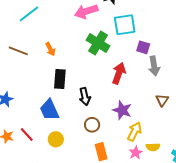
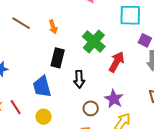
green cross: (98, 43) -> (94, 42), moved
brown circle: (92, 125) -> (91, 108), moved

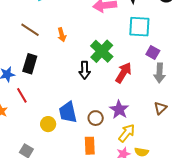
black rectangle: (58, 58) -> (30, 64), moved
black arrow: (79, 79) -> (85, 70), moved
blue trapezoid: (42, 87) -> (68, 112), moved
red line: (16, 107) -> (22, 95), moved

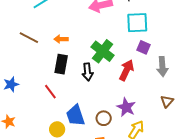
orange arrow: (62, 35) -> (61, 39), turned 112
purple square: (153, 52) -> (143, 47), moved
black rectangle: (30, 64) -> (61, 64), moved
red line: (22, 95) -> (50, 92), moved

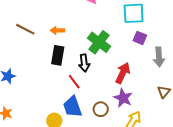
red arrow: (126, 70) -> (123, 73), moved
red line: (50, 92) -> (74, 82), moved

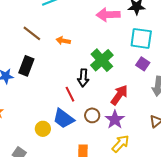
black rectangle: (58, 55) -> (26, 66), moved
blue trapezoid: (73, 107) -> (63, 119), turned -45
brown circle: (101, 109) -> (92, 115), moved

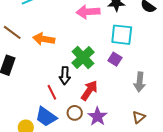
orange arrow: (63, 41) -> (44, 39), size x1.5
purple square: (143, 64) -> (115, 59), moved
red arrow: (119, 95) -> (89, 90), moved

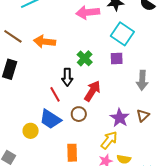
cyan square: (122, 35) -> (122, 34), turned 30
green cross: (83, 57) -> (85, 58), size x0.7
purple square: (115, 59) -> (117, 58), turned -32
purple star: (97, 116) -> (120, 118), moved

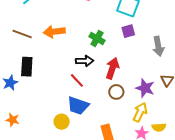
black arrow: (67, 77) -> (85, 61), turned -78
brown circle: (79, 114) -> (116, 92), moved

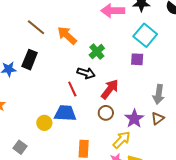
orange arrow: (54, 32) -> (67, 35), turned 30
green cross: (97, 38) -> (97, 52), moved
gray arrow: (158, 46) -> (159, 94), moved
blue trapezoid: (78, 106) -> (65, 113), turned 145

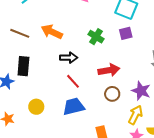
green cross: (97, 52) -> (96, 37), moved
black arrow: (86, 73) -> (69, 58), moved
red arrow: (110, 89) -> (109, 70), turned 60
yellow circle: (44, 123) -> (36, 107), moved

